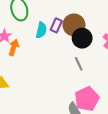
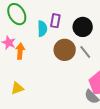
brown circle: (74, 25) -> (65, 50), moved

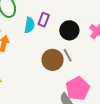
brown circle: (65, 50) -> (53, 60), moved

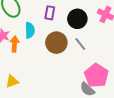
cyan semicircle: (30, 25) -> (30, 30), moved
brown circle: (53, 60) -> (56, 43), moved

